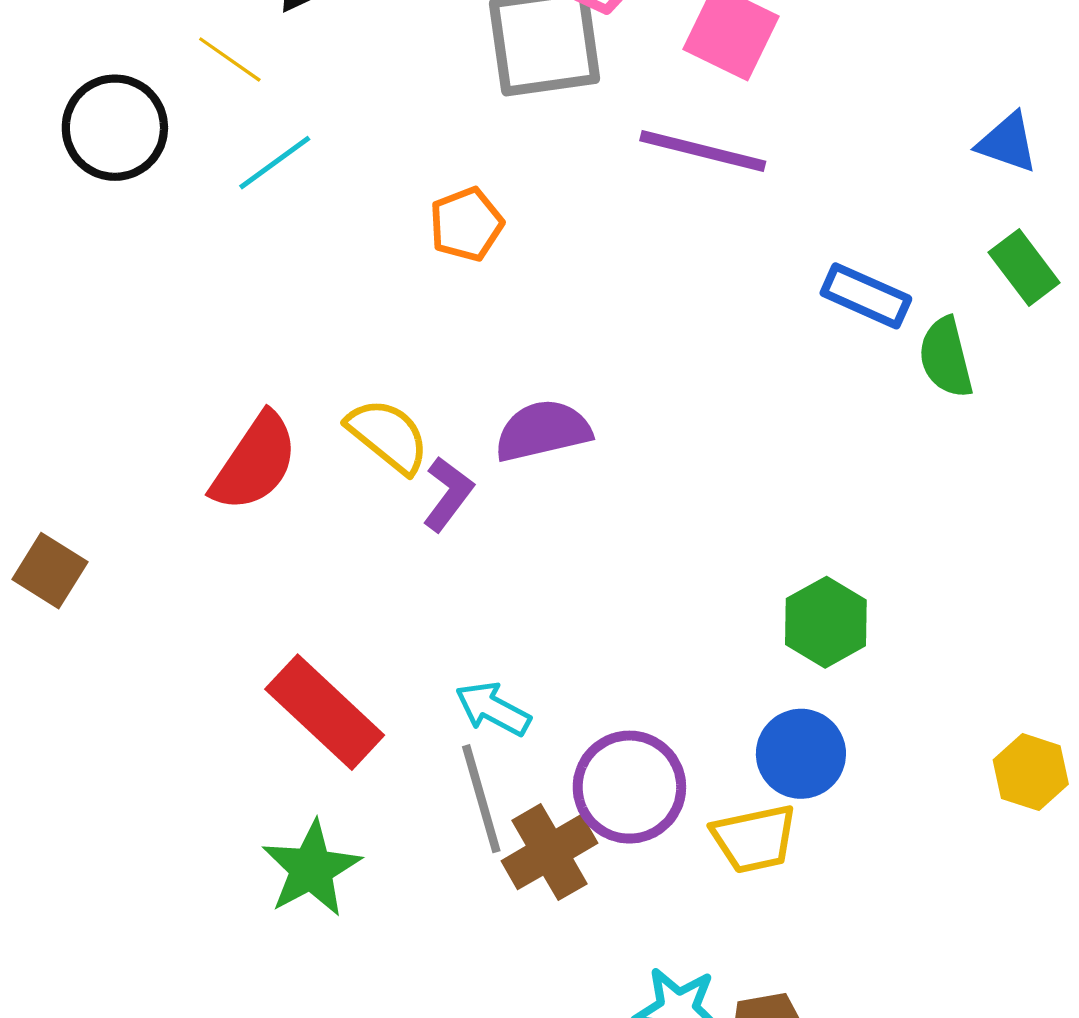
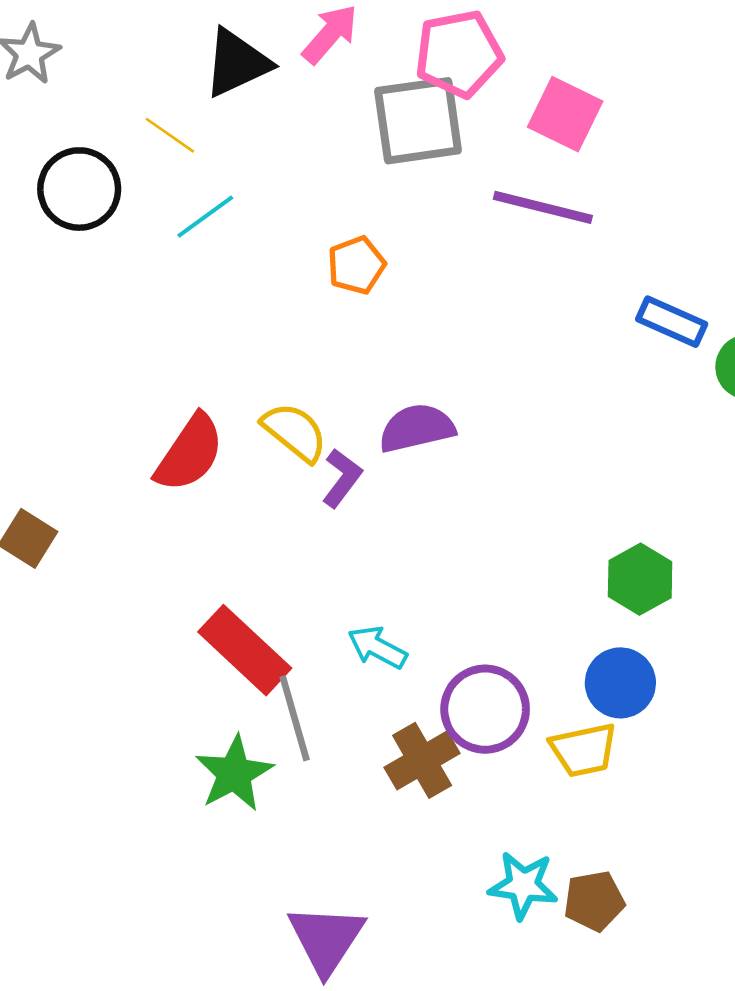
gray line: (481, 799) -> (295, 718), moved

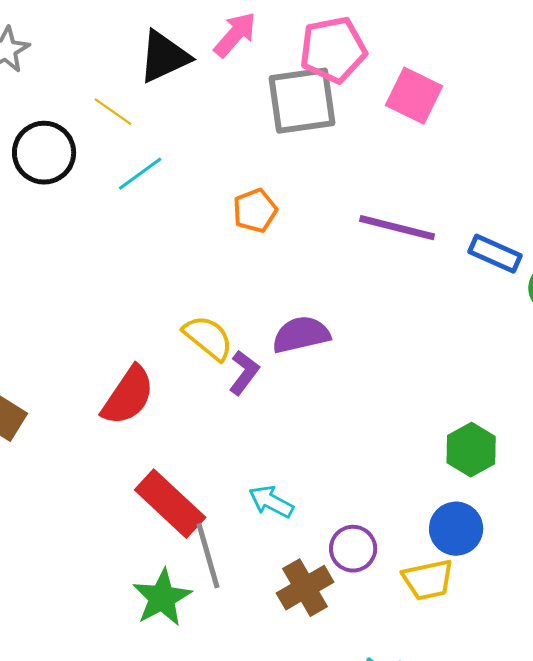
purple line: (543, 207) -> (397, 228), moved
red semicircle: (190, 453) -> (128, 396), moved
purple circle: (485, 709) -> (353, 549), size x0.7

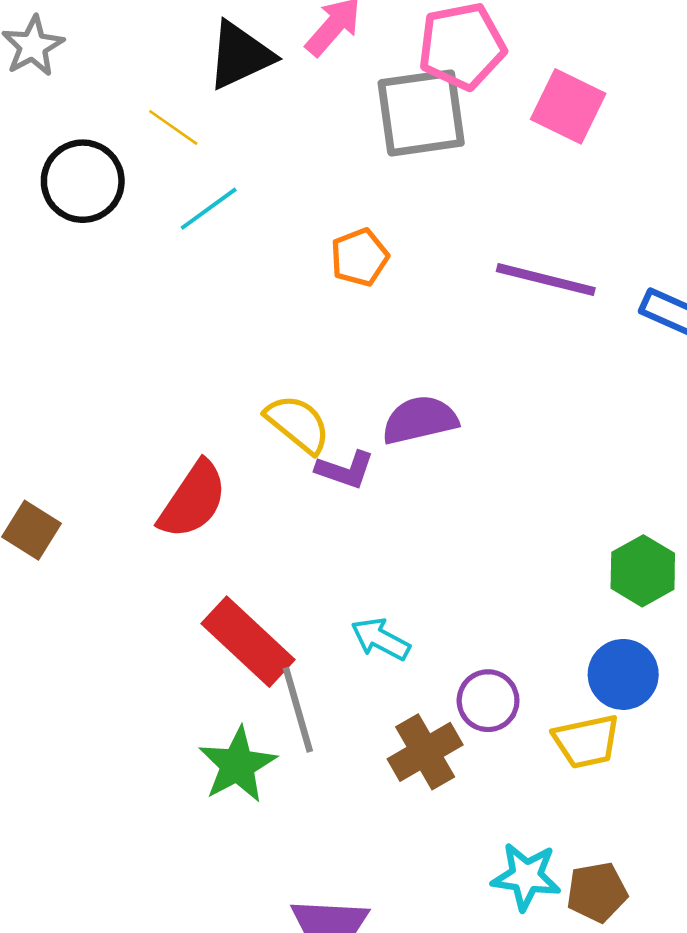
purple L-shape: (244, 373) -> (345, 470), turned 72

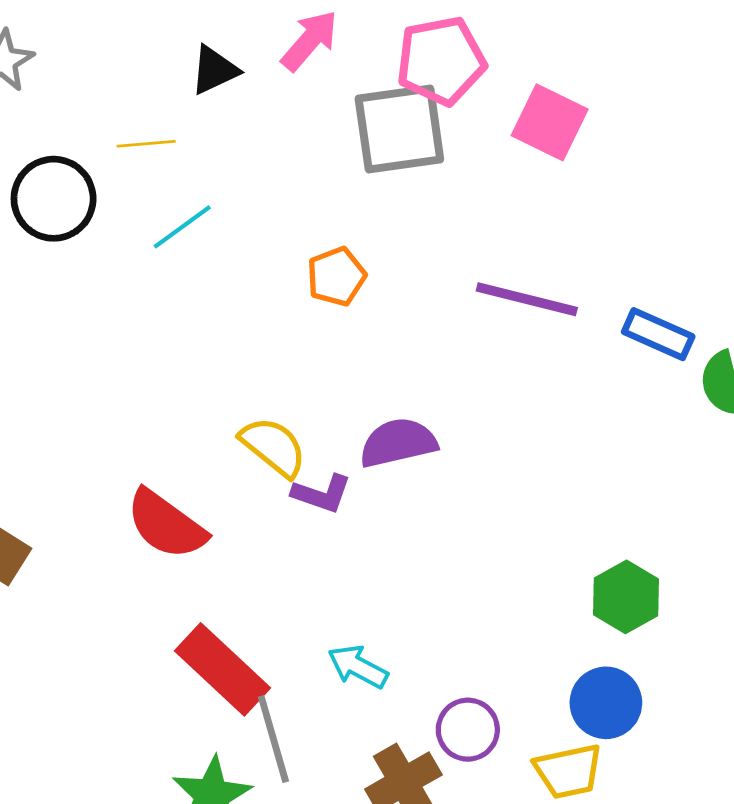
black triangle: (240, 55) -> (214, 70), size x0.7
yellow line: (173, 127) -> (146, 144), turned -40
red semicircle: (193, 500) -> (166, 525), turned 92

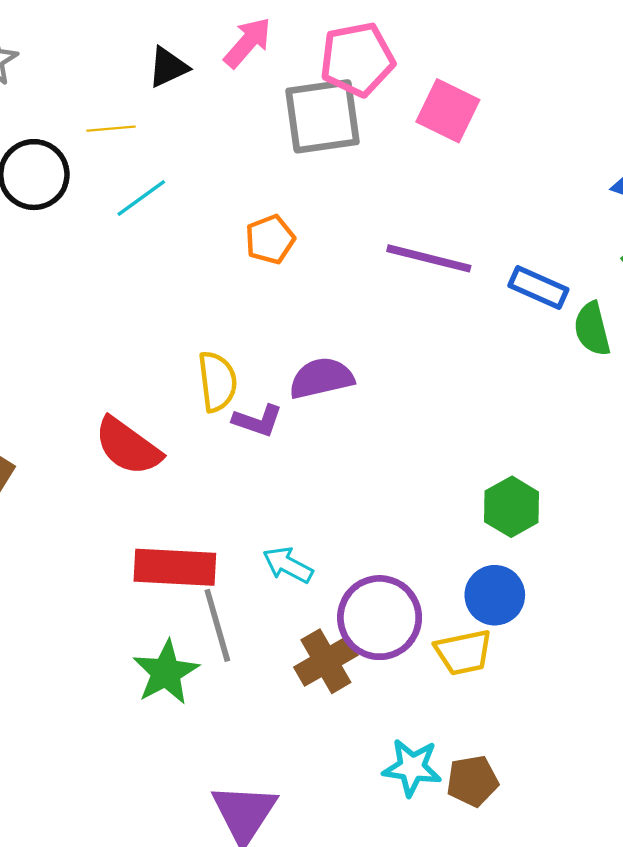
yellow semicircle: (273, 447) -> (217, 382), turned 44
red rectangle: (222, 669) -> (175, 567), turned -40
purple circle: (468, 730) -> (380, 618), size x1.6

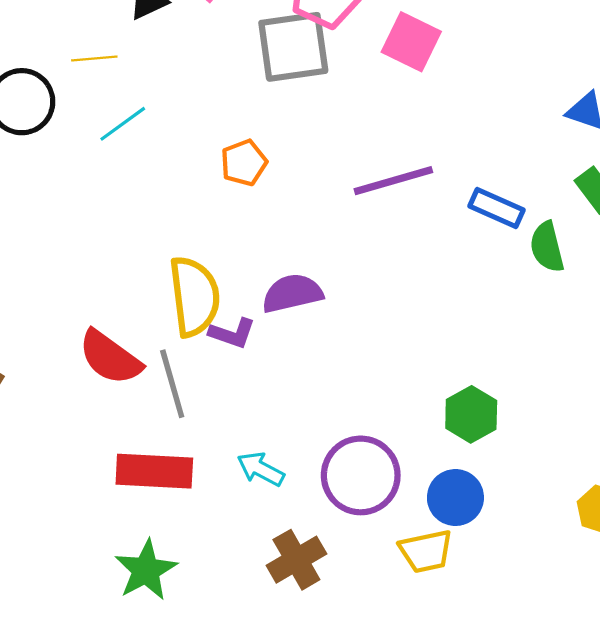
purple line: (429, 258) -> (393, 181), turned -30
yellow semicircle: (217, 382) -> (194, 296), size x1.4
purple circle: (380, 618) -> (361, 475), moved
gray line: (217, 625) -> (172, 384), moved

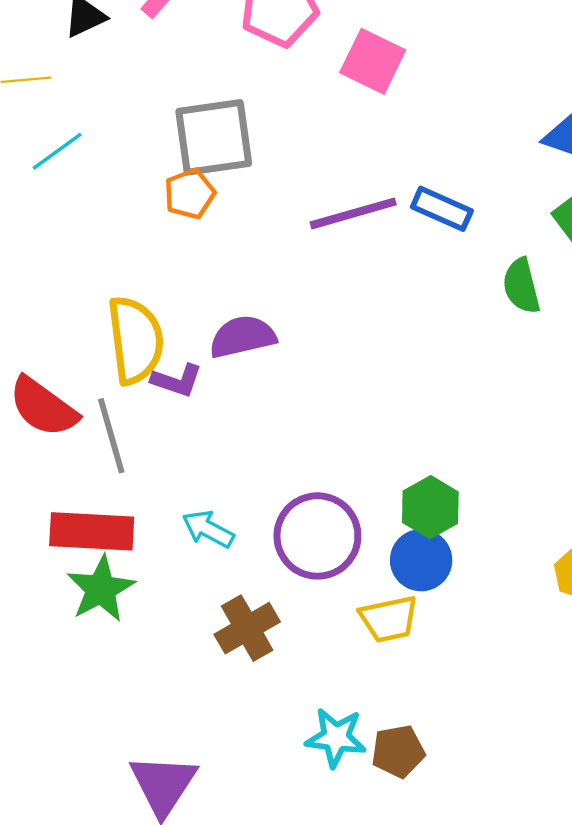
gray square: (293, 47) -> (214, 137), moved
blue rectangle: (496, 208) -> (442, 209), moved
green hexagon: (471, 414) -> (430, 507), moved
green star: (146, 570) -> (101, 589), moved

